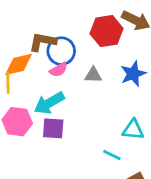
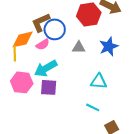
brown L-shape: (43, 42) -> (41, 22), turned -35
pink semicircle: (59, 70) -> (43, 44), moved
cyan triangle: (133, 130) -> (99, 81), moved

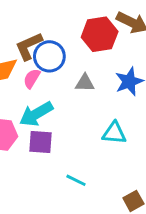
pink semicircle: (43, 44) -> (32, 79), turned 152
cyan line: (93, 107) -> (76, 180), moved

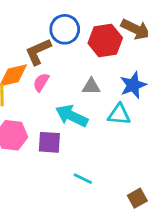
blue circle: (49, 56) -> (65, 29), moved
cyan arrow: (36, 114) -> (72, 116), moved, turned 56
cyan triangle: (114, 133) -> (119, 114), moved

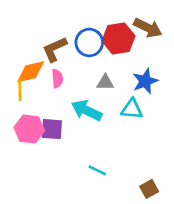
blue circle: (65, 29) -> (89, 42), moved
pink semicircle: (41, 82) -> (57, 78), turned 144
purple square: (49, 142) -> (52, 129), moved

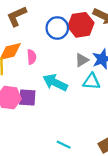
brown L-shape: (55, 49) -> (17, 16), moved
gray triangle: (105, 82) -> (82, 60), moved, turned -32
cyan line: (97, 170) -> (64, 145), moved

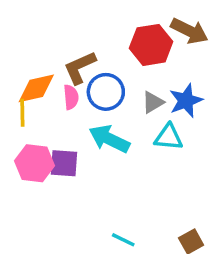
brown L-shape: (17, 16) -> (80, 68), moved
blue circle: (57, 28) -> (106, 92), moved

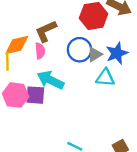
blue circle: (106, 92) -> (80, 50), moved
cyan arrow: (109, 139) -> (50, 80), moved

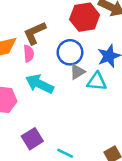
gray triangle: (95, 54) -> (77, 72), moved
purple square: (35, 95) -> (32, 139), moved, turned -36

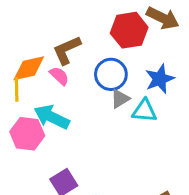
pink semicircle: (29, 54) -> (59, 76), turned -42
cyan arrow: (40, 84) -> (52, 117), moved

